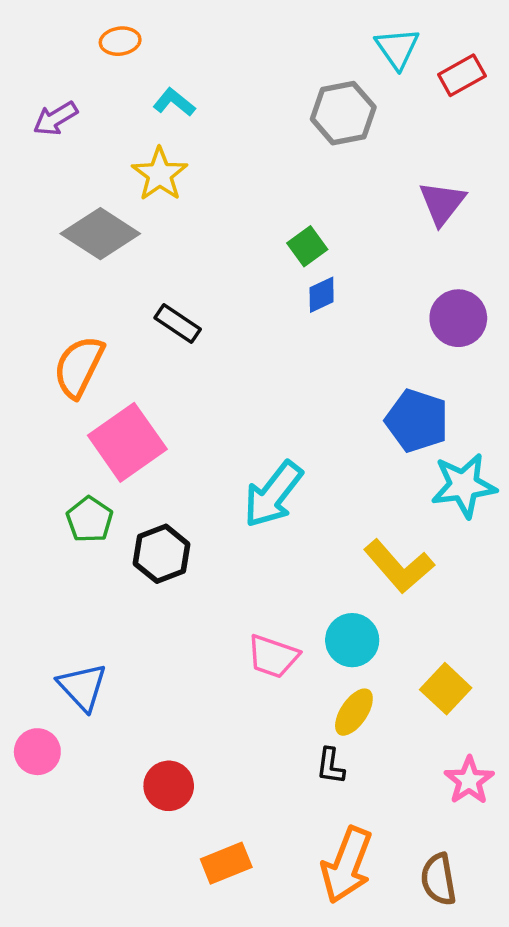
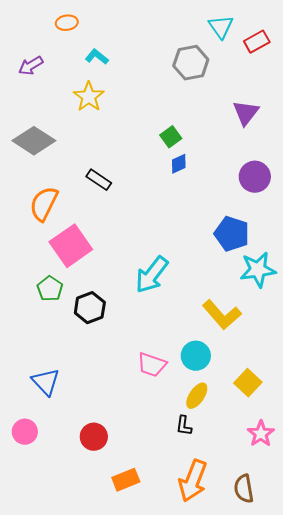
gray diamond: (100, 234) -> (34, 141), moved
pink circle: (37, 752) -> (25, 432), moved

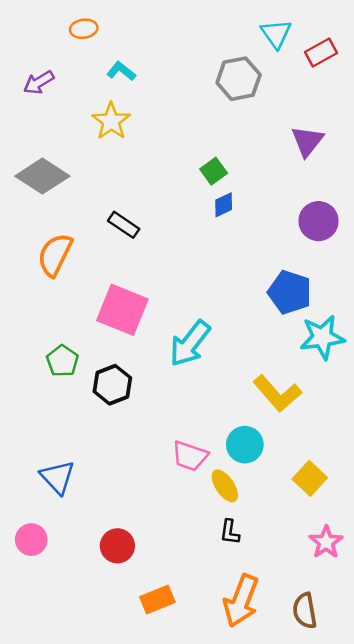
pink square: (71, 246) -> (122, 310), moved, turned -33
yellow ellipse: (197, 396) -> (225, 486), moved, turned -68

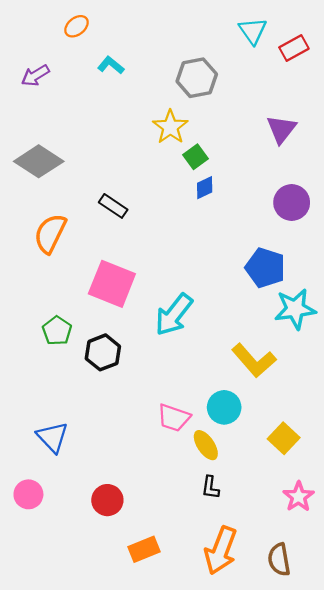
orange ellipse: (84, 29) -> (76, 26), turned -30
gray hexagon: (239, 79) -> (197, 78), moved
yellow star: (111, 121) -> (170, 127), moved

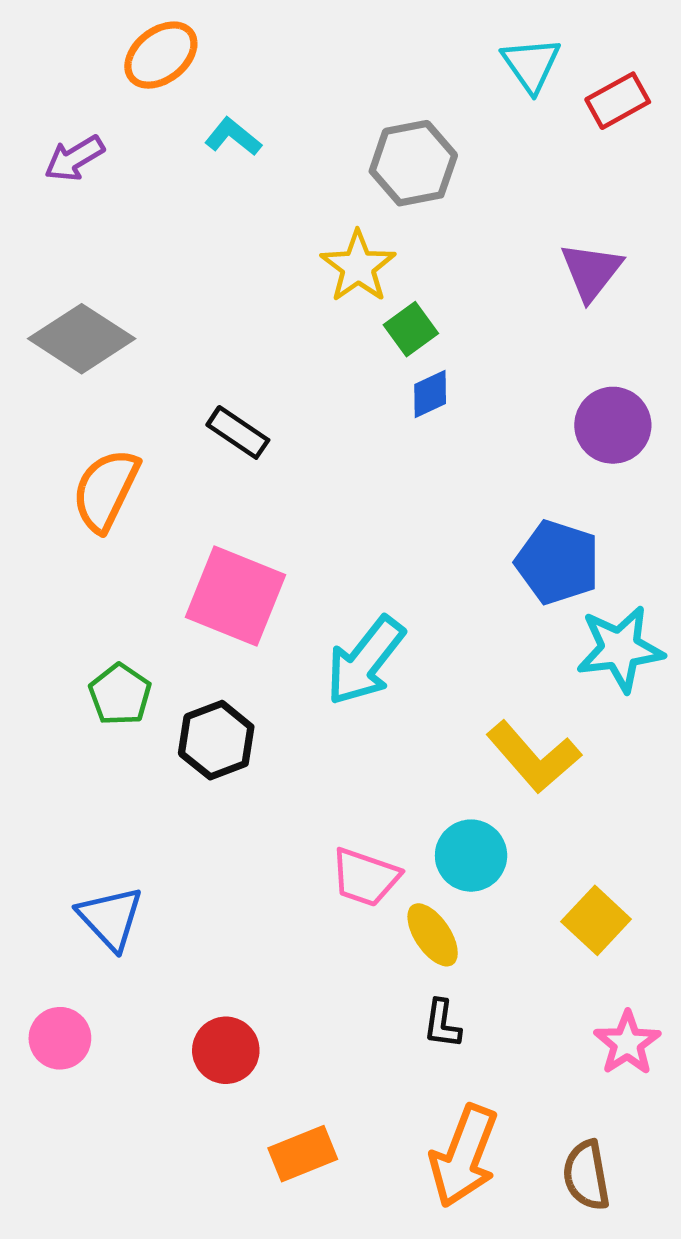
orange ellipse: (76, 26) -> (161, 55), size x1.4

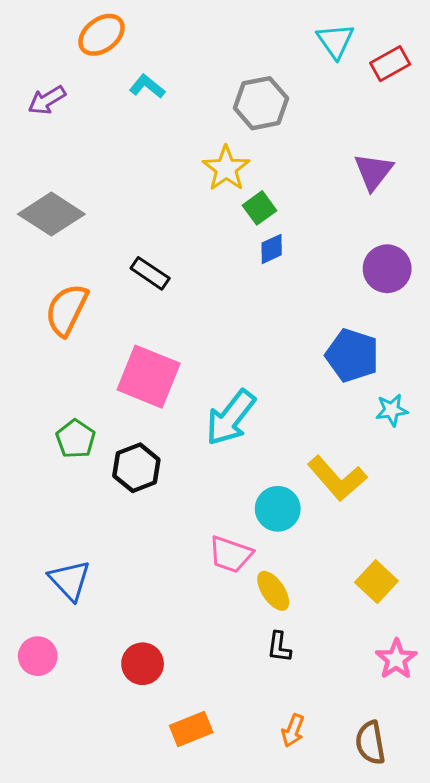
cyan star: (620, 649) -> (392, 410), size x0.6
cyan circle: (471, 856) -> (278, 509), moved
orange arrow: (464, 1156) -> (293, 731), size x0.5

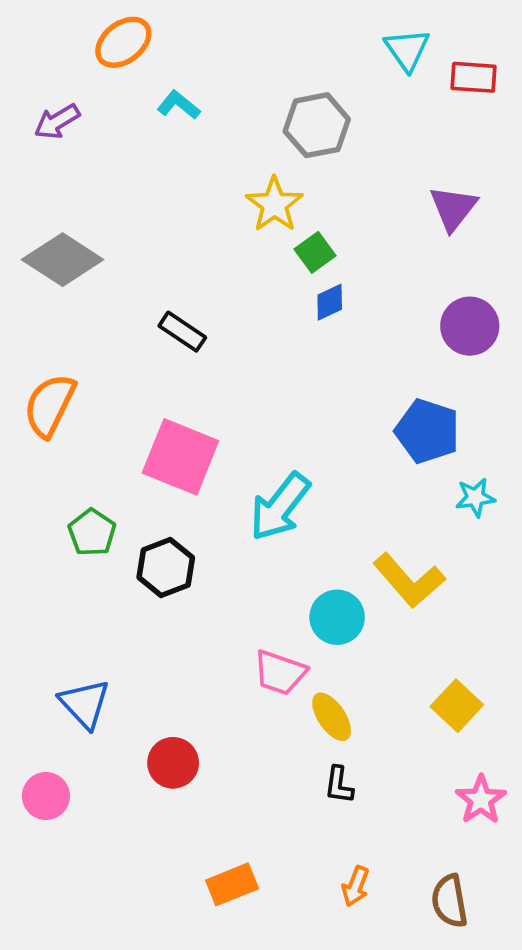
red rectangle: (390, 64) -> (473, 77), turned 33
orange semicircle: (67, 310) -> (50, 405), moved
red circle: (143, 664) -> (173, 763), moved

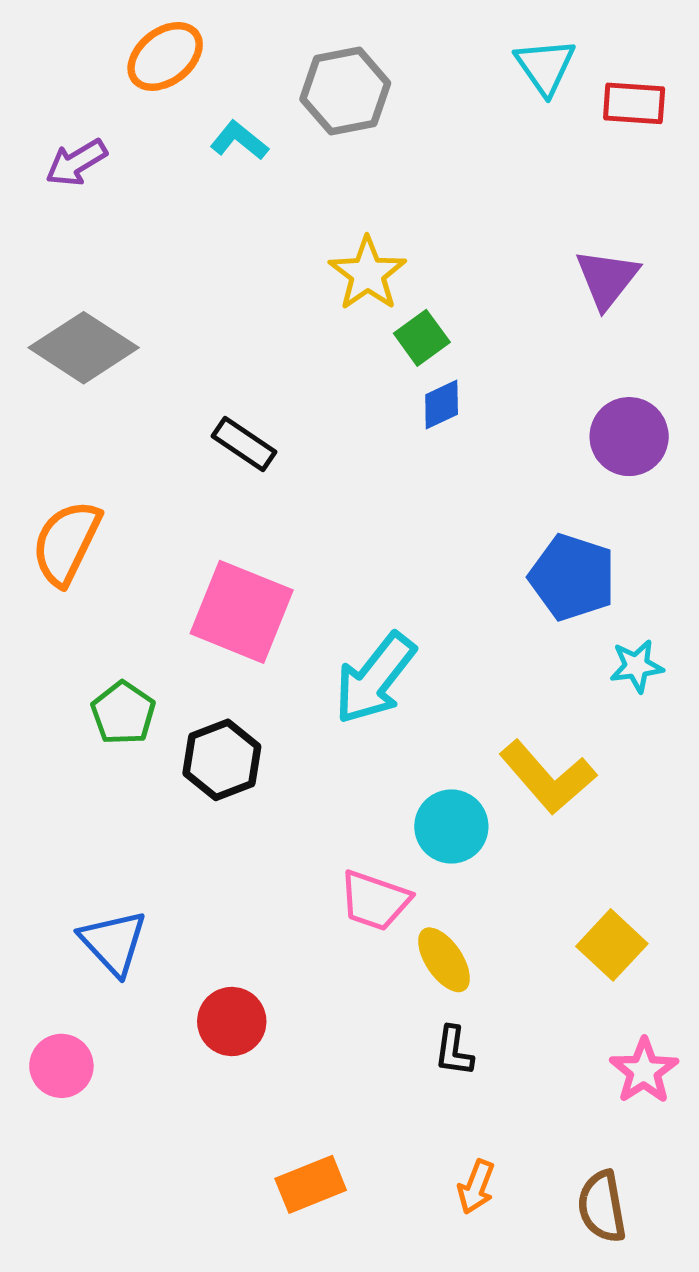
gray hexagon: (317, 125) -> (345, 91), moved

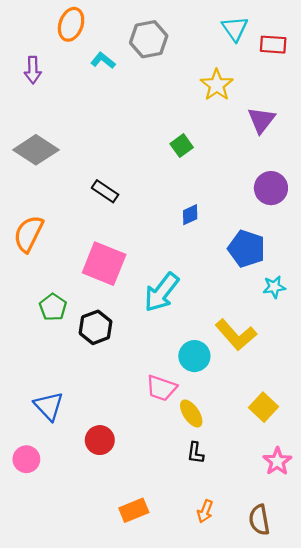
orange ellipse: (165, 56) -> (71, 24), turned -32
purple arrow: (76, 163) -> (33, 70), turned -60
yellow star: (367, 274) -> (217, 85), moved
blue diamond: (442, 404) -> (190, 215), moved

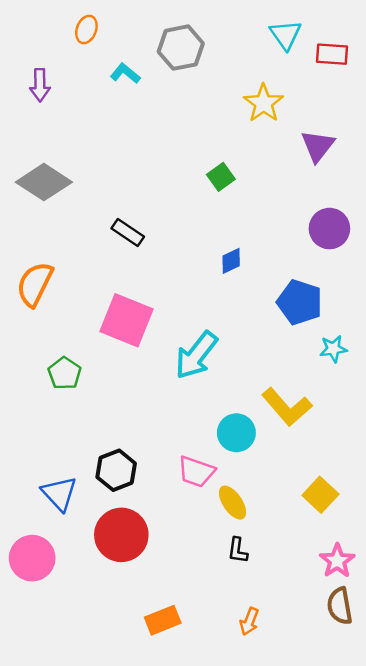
orange ellipse: (71, 24) -> (86, 30), size x0.7
black hexagon: (96, 327) -> (116, 470), moved
red circle: (100, 440) -> (121, 535), size x1.5
pink circle: (26, 459) -> (32, 558), size x1.4
brown semicircle: (259, 520) -> (340, 606), moved

